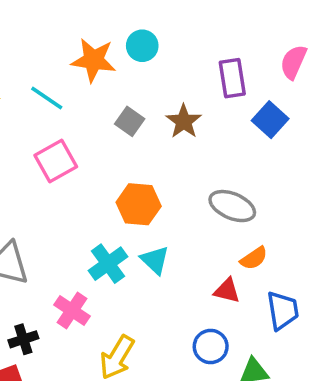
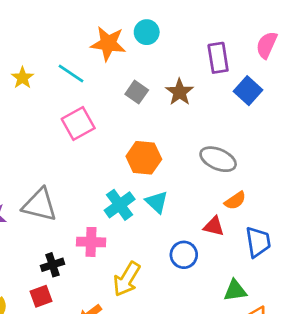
pink cross: (72, 310) -> (91, 242), turned -32
blue circle: (211, 346) -> (184, 255), moved

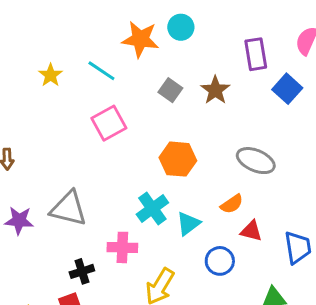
orange semicircle: (235, 201) -> (232, 204), moved
cyan triangle: (157, 202) -> (188, 223), moved, turned 40

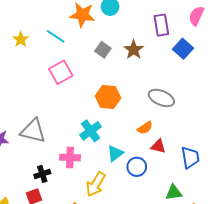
cyan triangle: (188, 223) -> (115, 153), moved

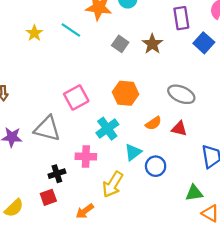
pink square: (61, 72) -> (76, 98), moved
orange semicircle: (145, 128) -> (153, 123), moved
red triangle: (158, 146) -> (179, 129), moved

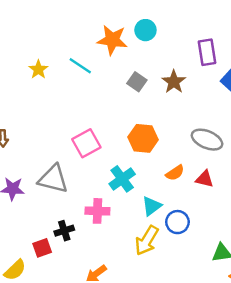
yellow arrow: (113, 184) -> (147, 240), moved
red square: (48, 197) -> (42, 248), moved

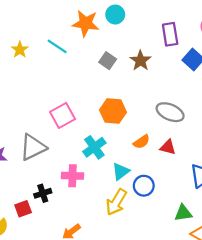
gray triangle: (53, 179) -> (33, 147), turned -40

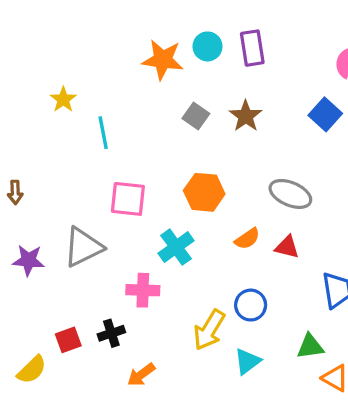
purple rectangle: (170, 34) -> (252, 48), moved
cyan line: (57, 46) -> (103, 133), moved, turned 45
pink square: (63, 115) -> (128, 199), turned 35
cyan triangle: (121, 171) -> (247, 361), moved
black cross: (43, 193) -> (111, 333), moved

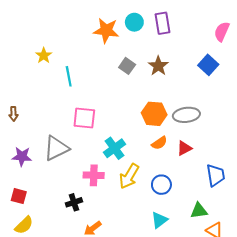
orange hexagon: (204, 192) -> (154, 114), moved
gray ellipse: (290, 194) -> (186, 115), turned -30
red triangle: (287, 247) -> (184, 148), turned -42
yellow arrow: (209, 330) -> (129, 176), moved
red square: (68, 340) -> (19, 196), moved, turned 35

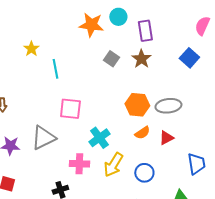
purple rectangle: (162, 23) -> (145, 31), moved

